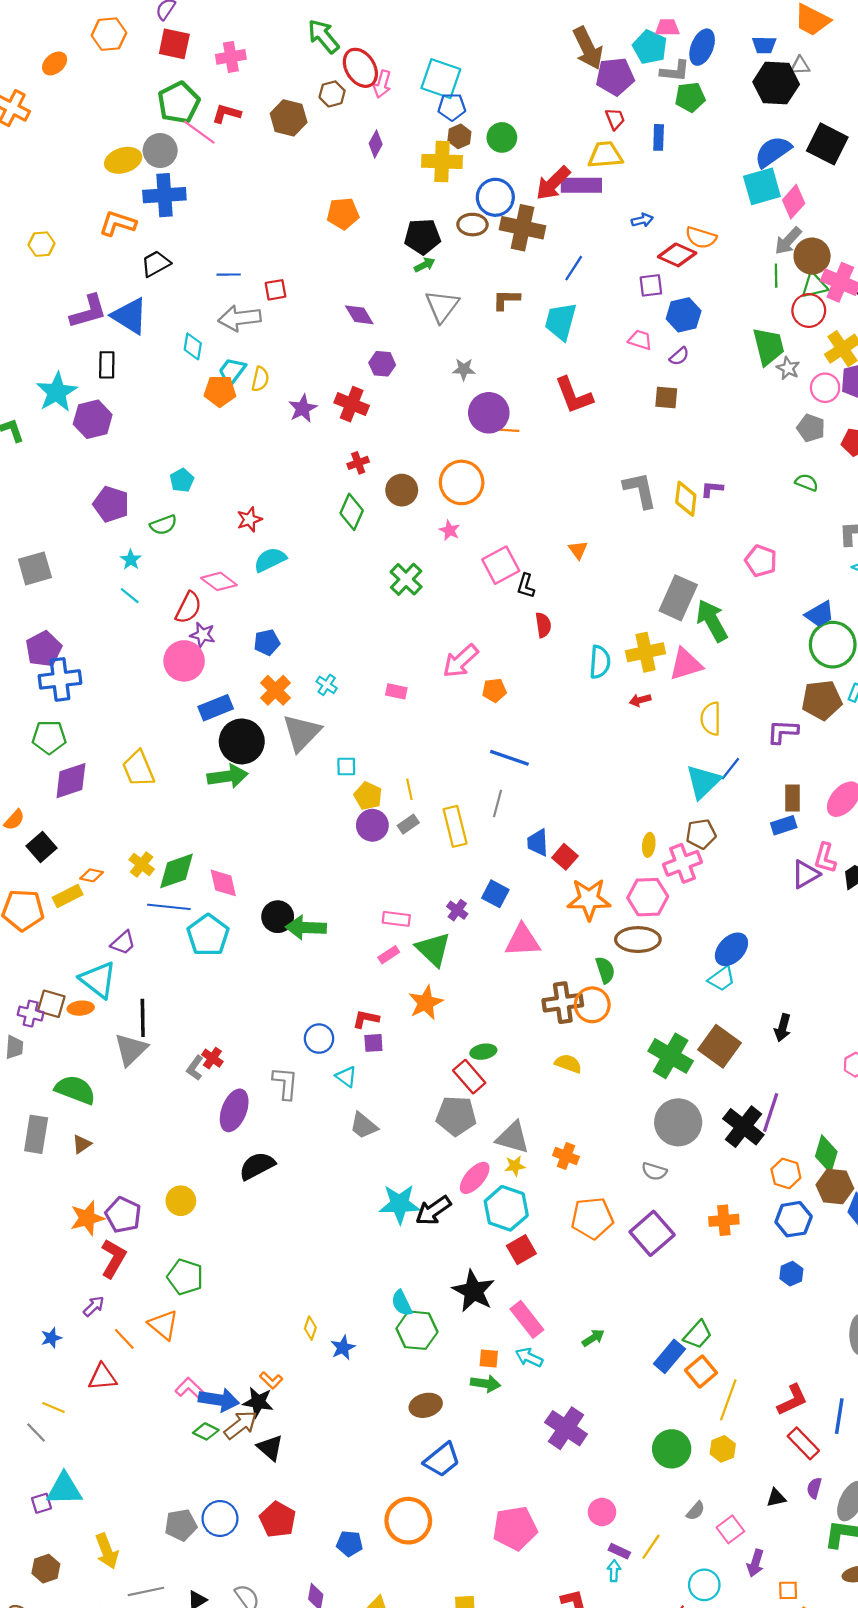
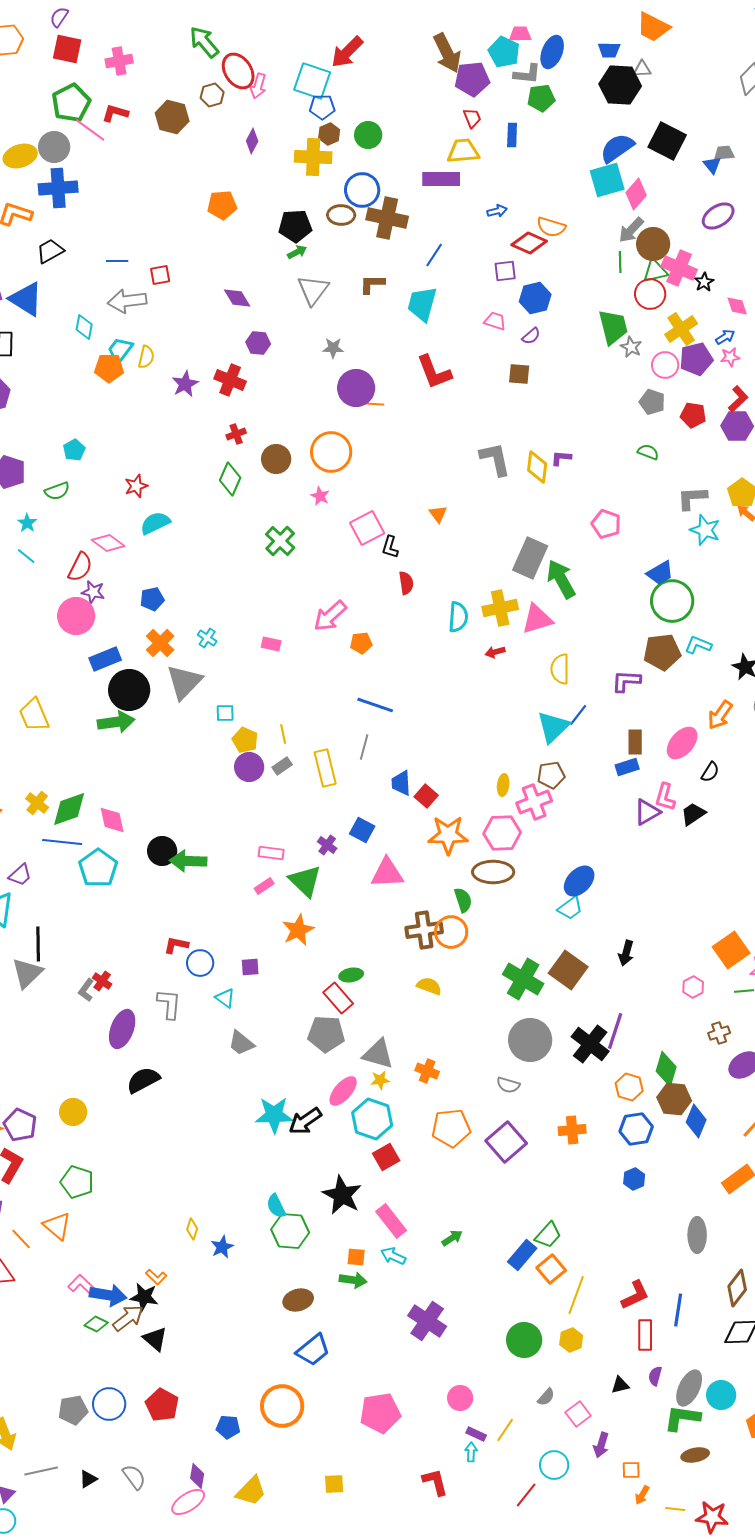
red arrow: (553, 183) -> (347, 52), moved
red L-shape: (366, 1019) -> (176, 945), moved
red rectangle: (803, 1443) -> (645, 1335), turned 44

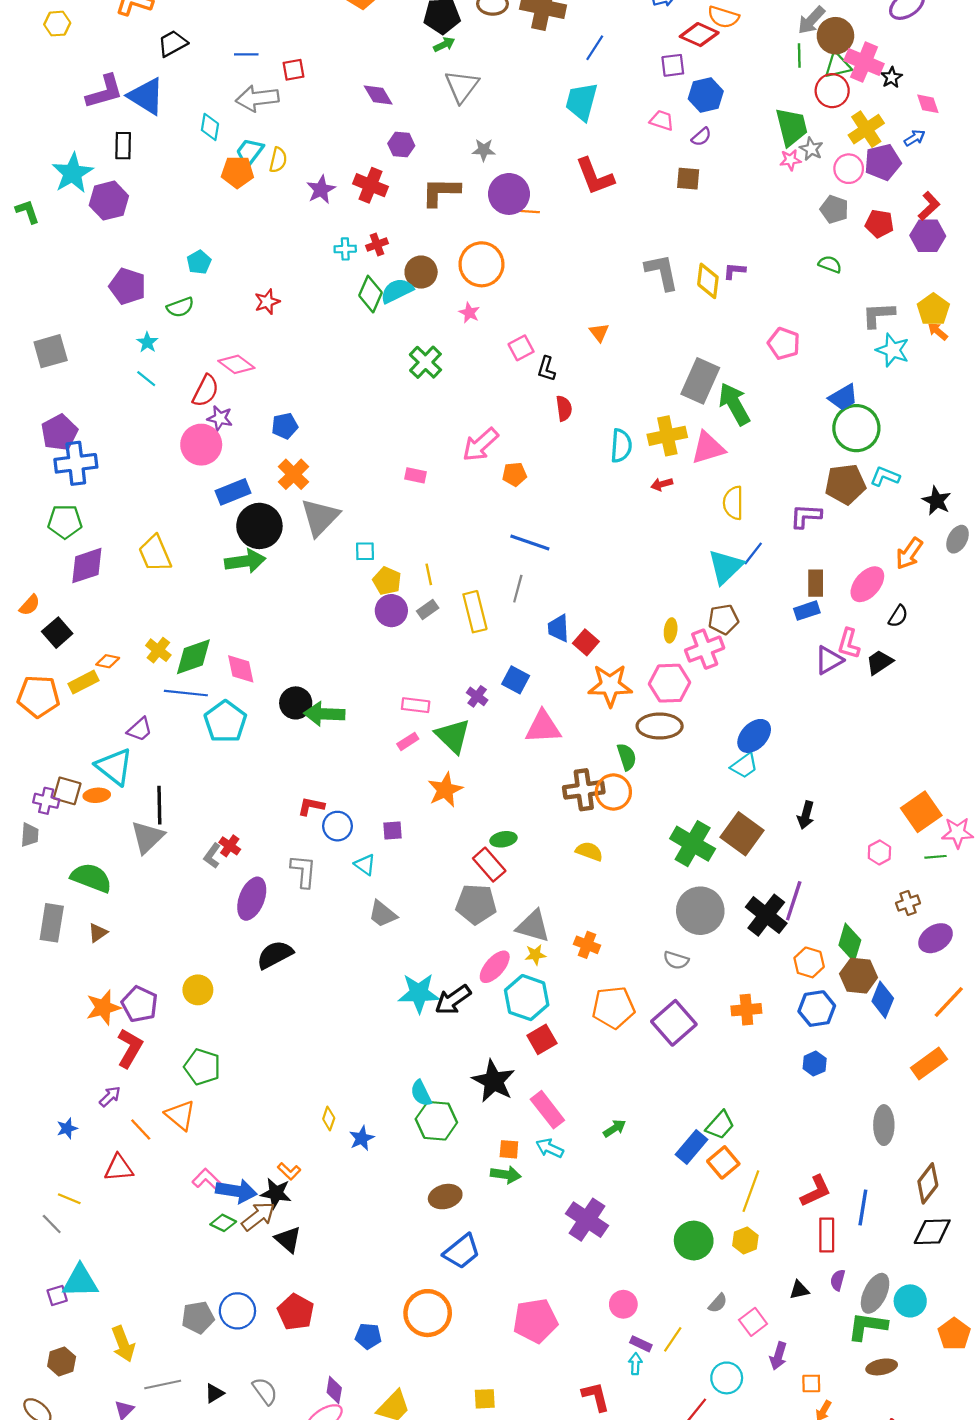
brown L-shape: (372, 284) -> (441, 192), moved, size x1.4
pink star: (730, 357) -> (790, 160), moved
cyan semicircle: (155, 523) -> (397, 291), moved
pink square: (367, 528) -> (521, 348), size x0.7
cyan cross: (207, 638) -> (345, 249), moved, turned -36

